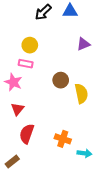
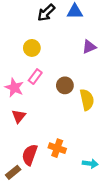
pink rectangle: (26, 64) -> (35, 77), moved, turned -64
red semicircle: (27, 134) -> (30, 155), moved
orange cross: (63, 139) -> (57, 148), moved

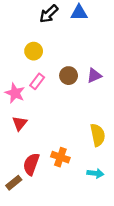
purple triangle: (89, 47) -> (94, 76), moved
brown circle: (65, 85) -> (69, 76), moved
yellow semicircle: (87, 100) -> (98, 135), moved

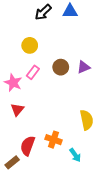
cyan arrow: (95, 173) -> (75, 155), moved, turned 48

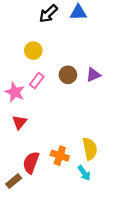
yellow semicircle: (87, 120) -> (90, 149), moved

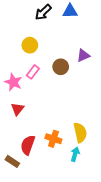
purple triangle: (93, 75) -> (83, 55), moved
cyan arrow: (84, 173) -> (75, 154), turned -128
brown rectangle: (14, 181) -> (12, 161), turned 72

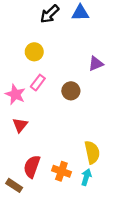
brown circle: (61, 67) -> (71, 91), moved
orange cross: (53, 139) -> (61, 171), moved

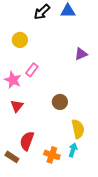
yellow circle: (34, 52) -> (20, 40), moved
brown circle: (71, 91) -> (60, 102), moved
orange cross: (61, 171) -> (52, 155), moved

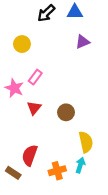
purple triangle: (81, 54) -> (83, 42), moved
red triangle: (17, 106) -> (34, 108), moved
orange cross: (52, 155) -> (57, 171), turned -35

